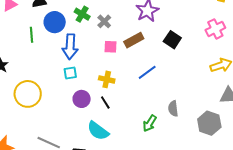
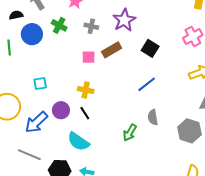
gray cross: (104, 21) -> (91, 26), moved, turned -32
blue arrow: (70, 47) -> (36, 122), moved, turned 45
blue line: (147, 72) -> (147, 84), moved
cyan square: (70, 73) -> (40, 84), moved

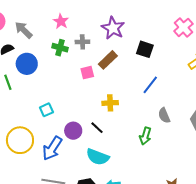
green cross: (59, 25) -> (60, 48), moved
yellow cross: (86, 90) -> (110, 103), moved

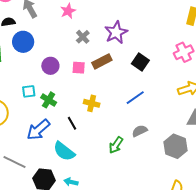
gray cross: (82, 42) -> (83, 37), turned 32
green cross: (60, 48) -> (49, 100), moved
gray semicircle: (164, 115) -> (140, 131), turned 70
purple circle: (73, 131) -> (50, 66), moved
blue arrow: (52, 148) -> (38, 130), moved

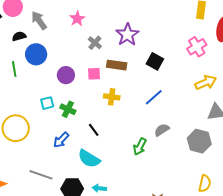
brown rectangle: (102, 61) -> (117, 65), turned 42
yellow cross: (92, 103) -> (112, 97), moved
blue arrow: (38, 130) -> (61, 140), size x0.7

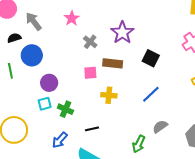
purple circle: (66, 75) -> (49, 83), moved
black line: (94, 130) -> (92, 129), turned -64

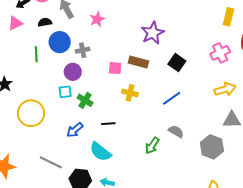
pink star: (72, 18) -> (97, 19), moved
gray cross: (90, 42) -> (83, 50), moved, turned 32
gray semicircle: (160, 127) -> (176, 131), turned 56

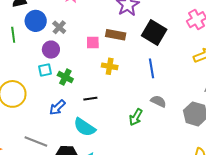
gray cross: (83, 50) -> (59, 27), turned -32
black square: (177, 63) -> (154, 33), size x1.4
blue line: (172, 98) -> (152, 68), turned -60

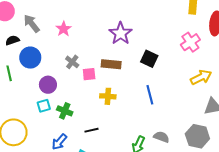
gray cross: (59, 27) -> (72, 62), moved
black square: (154, 33) -> (149, 59), size x0.7
gray semicircle: (158, 101) -> (161, 137), moved

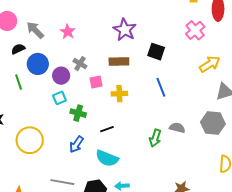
pink square: (89, 74) -> (96, 82), moved
purple circle: (48, 85) -> (61, 76), moved
cyan square: (44, 106) -> (59, 98), moved

